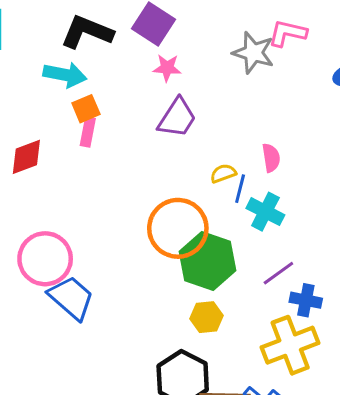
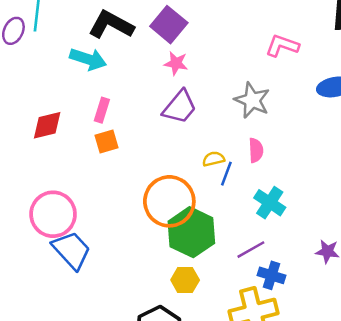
gray star: (253, 53) -> (252, 100), moved
orange square: (86, 109) -> (106, 141), moved
cyan cross: (265, 212) -> (270, 203), moved

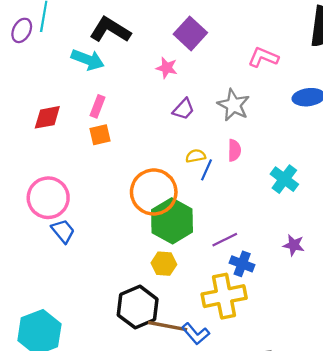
purple square: (169, 25) -> (190, 33), moved
purple trapezoid: (180, 107) -> (183, 109), moved, size x0.7
cyan cross: (270, 203) -> (284, 179), moved
blue trapezoid: (71, 250) -> (63, 231), size x0.7

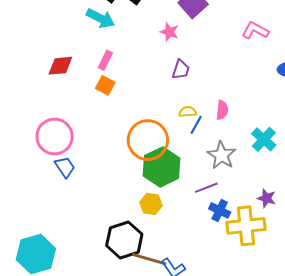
gray star: (233, 105) -> (222, 155), moved
purple trapezoid: (183, 109) -> (181, 70), turned -30
orange square: (100, 135) -> (105, 85), turned 36
yellow cross: (224, 296) -> (246, 226), moved

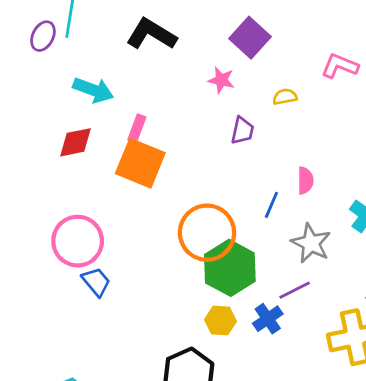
cyan arrow: (101, 18) -> (93, 90), moved
orange square: (105, 85) -> (140, 163), size x1.8
yellow semicircle: (188, 112) -> (285, 97), moved
blue cross: (220, 210) -> (268, 319), moved, turned 35

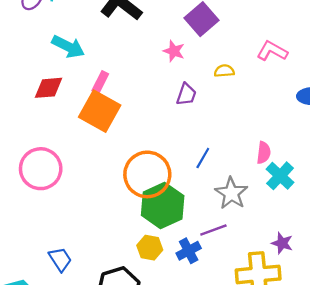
pink semicircle: (305, 181) -> (264, 153), moved
blue trapezoid: (96, 282) -> (60, 259), moved

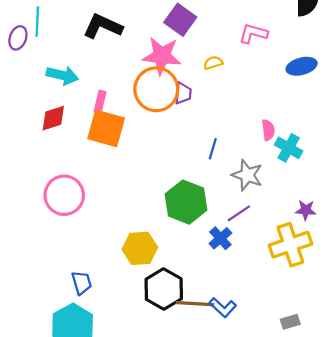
pink star: (174, 51) -> (162, 56), size x1.8
orange circle: (147, 174) -> (156, 89), moved
yellow hexagon: (150, 248) -> (140, 248), moved, size x1.4
blue trapezoid: (60, 259) -> (82, 283), moved, turned 30

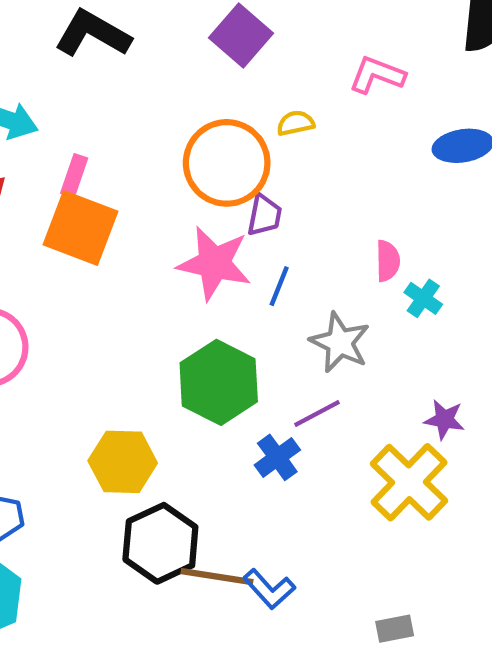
pink star: (162, 56) -> (214, 263), moved
orange circle: (156, 89) -> (227, 163), moved
purple trapezoid: (183, 93) -> (264, 215), moved
cyan cross: (289, 148) -> (423, 298), size x0.7
yellow cross: (290, 245) -> (409, 482), turned -33

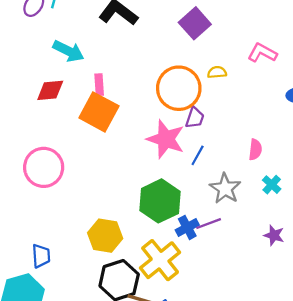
pink rectangle: (74, 176) -> (99, 85), turned -30
cyan cross: (423, 298) -> (272, 185), moved
blue cross: (277, 457) -> (187, 227), moved
yellow cross: (409, 482) -> (160, 260), moved

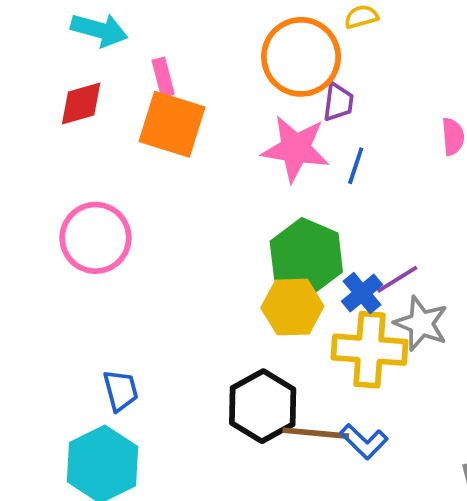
gray star: (225, 188) -> (421, 323), moved
yellow hexagon: (105, 236) -> (292, 307), moved
yellow cross: (160, 260) -> (369, 350), moved, turned -36

